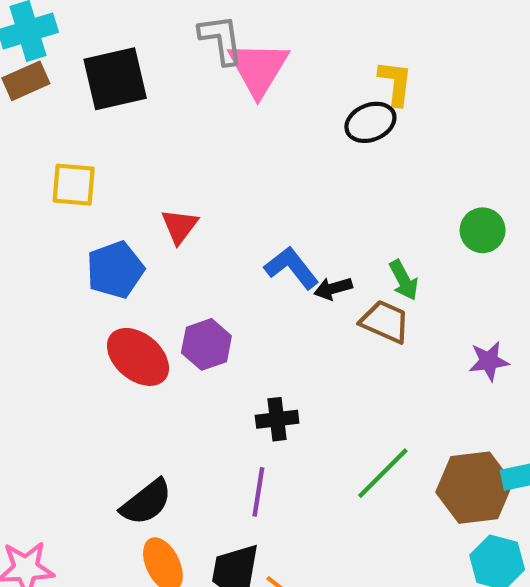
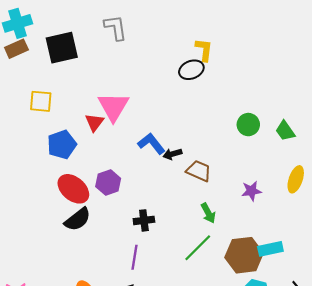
pink triangle: (258, 68) -> (113, 107), moved
green arrow: (404, 280) -> (208, 213), moved
black semicircle: (146, 502) -> (78, 219), moved

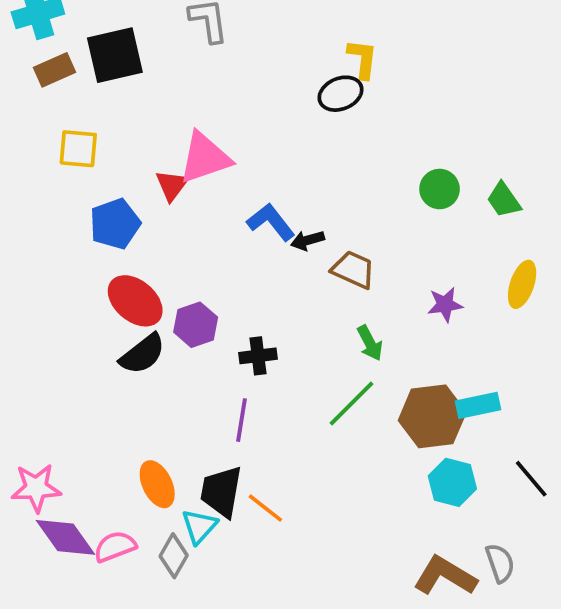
brown rectangle: (16, 49) -> (54, 70), moved
pink triangle: (113, 107) -> (205, 158), turned 40
purple hexagon: (108, 182) -> (196, 325), moved

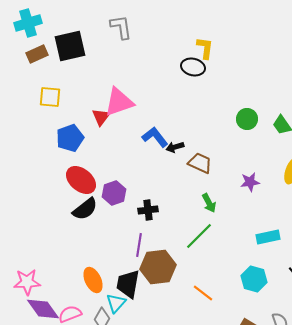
black ellipse: (341, 94) -> (193, 67), turned 35
brown hexagon: (432, 416) -> (158, 267), moved
orange line: (265, 508) -> (203, 293), moved

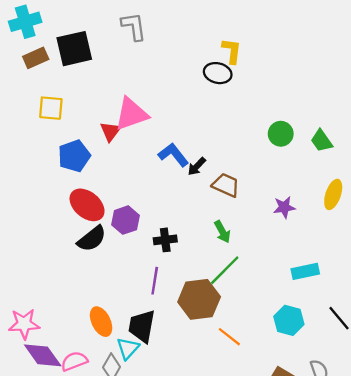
black arrow: (175, 147) -> (197, 166), turned -30
green arrow: (209, 203) -> (222, 232), moved
brown hexagon: (158, 267) -> (199, 299), moved

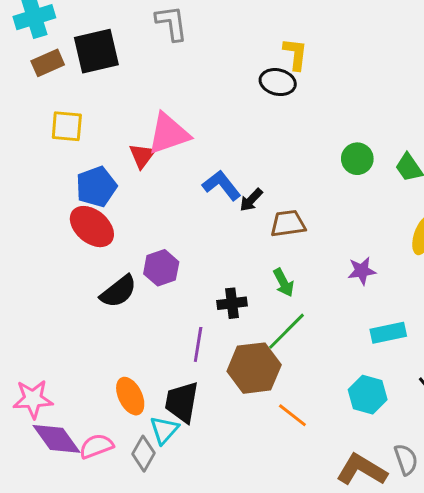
brown trapezoid: (226, 185) -> (288, 224), turned -32
red ellipse: (87, 205) -> (92, 227), moved
purple star: (284, 207) -> (362, 271), moved
black cross: (165, 240) -> (232, 303), moved

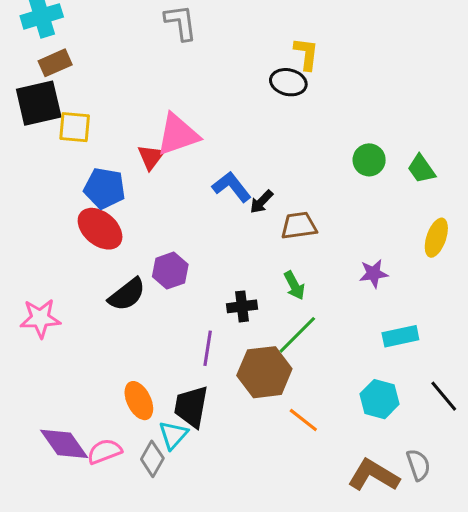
black square: (96, 51) -> (39, 103), moved
blue pentagon: (96, 187) -> (104, 188), turned 30
pink star: (33, 399) -> (40, 318), moved

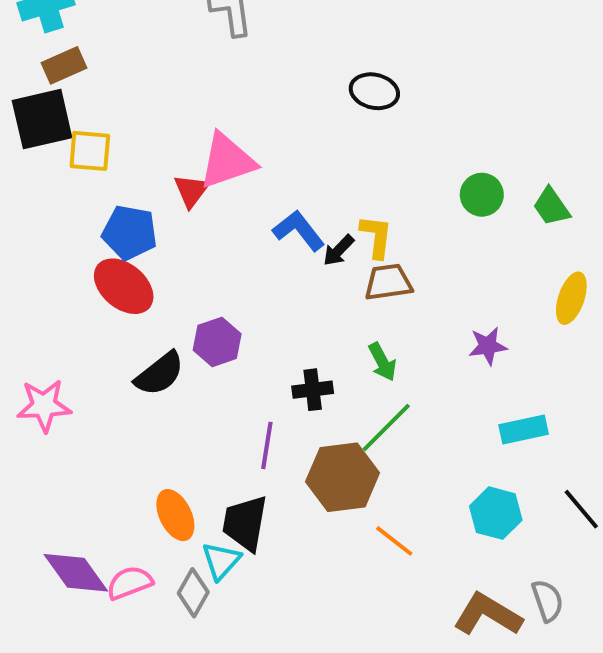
yellow L-shape: (306, 54) -> (376, 236), moved

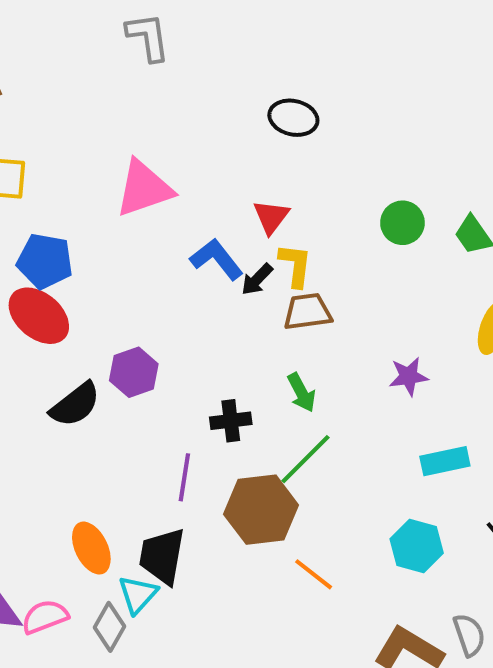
red triangle: (191, 191) -> (271, 217), moved

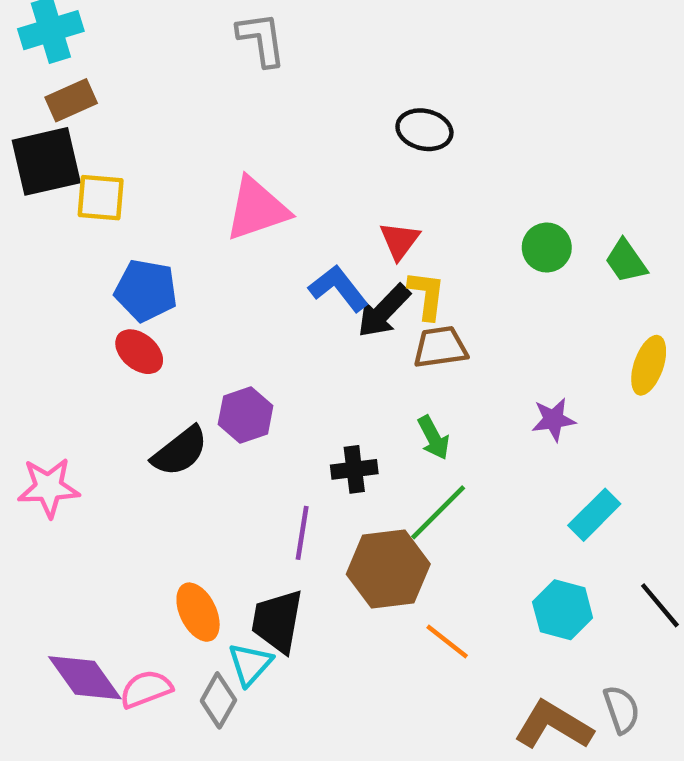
black arrow: (257, 279) -> (384, 311), size x1.5
red ellipse: (39, 316) -> (139, 352), size x0.7
cyan rectangle: (445, 461) -> (594, 515), turned -33

